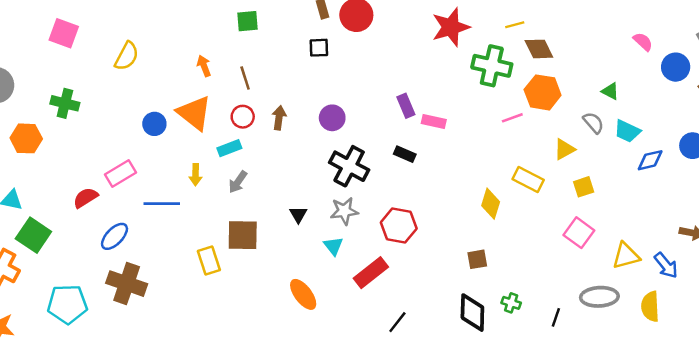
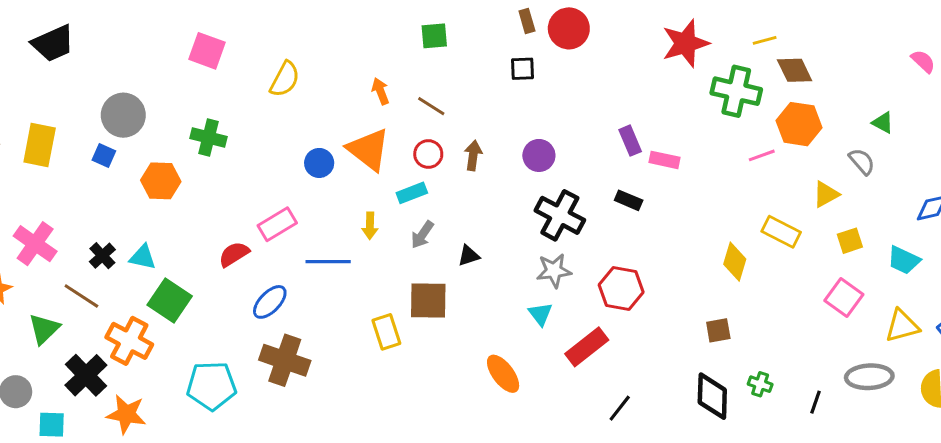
brown line: (245, 78) -> (431, 106), turned -40
cyan trapezoid: (627, 131) -> (904, 260), moved
black triangle: (298, 215) -> (469, 256), moved, turned 42

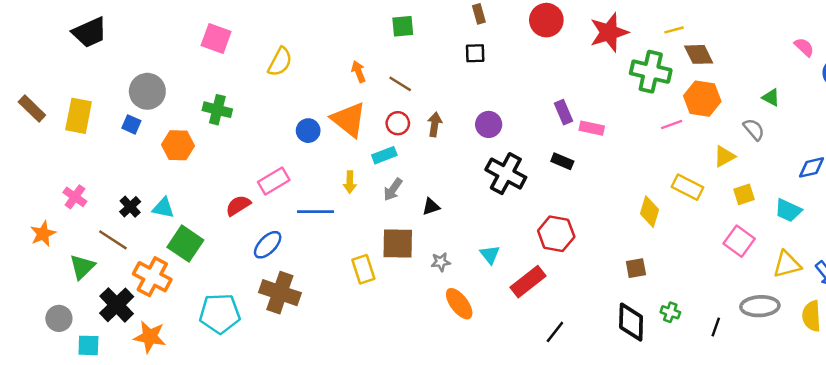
red circle: (569, 28) -> (546, 20), moved
pink cross: (35, 244) -> (75, 197), size x0.7
gray star: (554, 271) -> (441, 262), moved, size x0.7

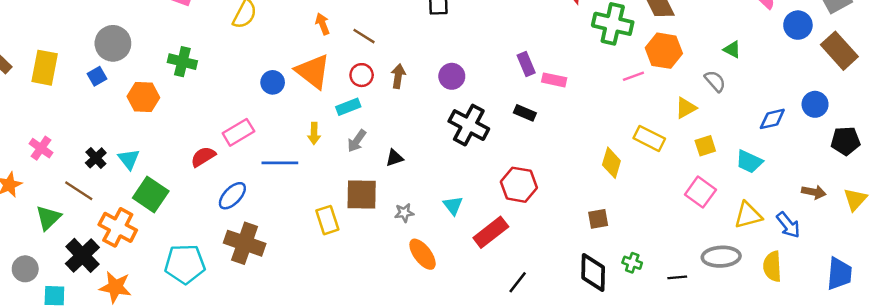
blue square: (131, 124) -> (97, 76), turned 36
cyan triangle: (163, 208) -> (129, 159), turned 40
black line: (716, 327) -> (677, 277), turned 66

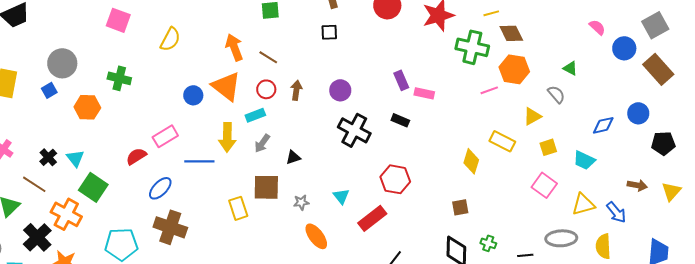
orange arrow: (323, 24) -> (234, 47), size x1.5
yellow arrow: (314, 134) -> (227, 137), size x1.6

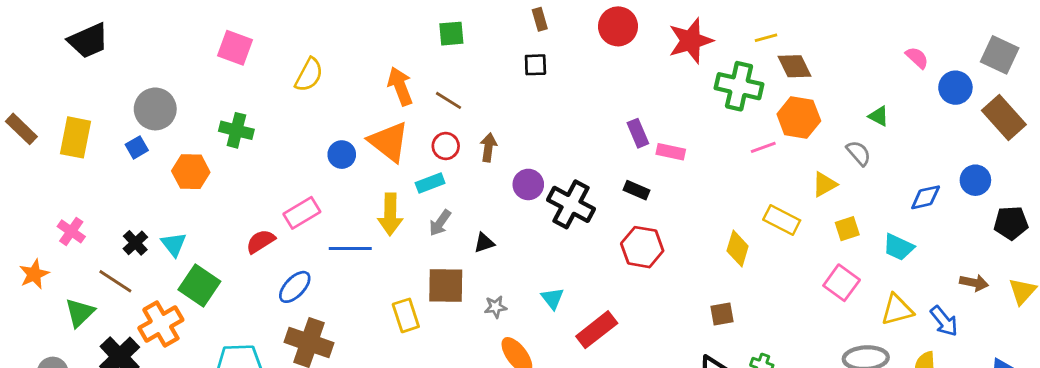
gray square: (655, 25) -> (1000, 55), turned -36
purple circle: (340, 90) -> (528, 184), moved
red hexagon: (395, 179) -> (642, 247), moved
orange cross: (66, 214) -> (161, 324), turned 32

